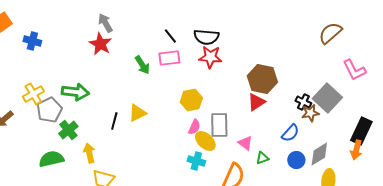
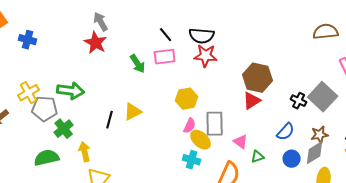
brown semicircle: (330, 33) -> (326, 32), turned 35
gray pentagon: (49, 110) -> (45, 109), turned 30
brown star: (310, 113) -> (320, 135), moved

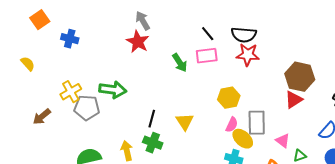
yellow triangle: (133, 112) -> (185, 122), moved, turned -36
green cross: (64, 129) -> (153, 143), moved, turned -30

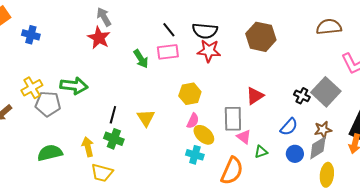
brown hexagon: (300, 77) -> (261, 37), moved
gray rectangle: (257, 123) -> (233, 119), moved

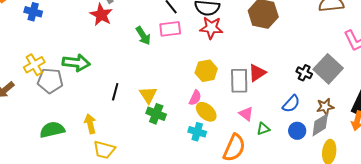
yellow hexagon: (190, 94) -> (206, 71), moved
gray rectangle: (233, 119) -> (239, 81), moved
green cross: (114, 139) -> (156, 114), moved

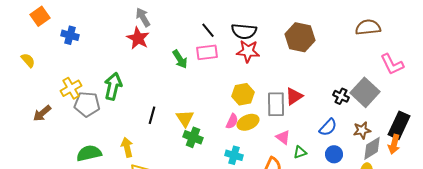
green arrow: (76, 63) -> (113, 86), turned -84
yellow ellipse: (206, 112) -> (248, 122), moved, turned -65
gray diamond: (320, 125) -> (372, 148), moved

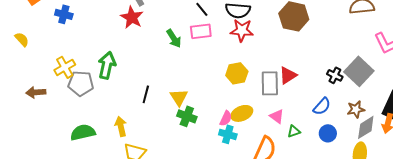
brown arrow: (42, 113) -> (36, 92), turned 36
pink semicircle: (232, 121) -> (226, 118), moved
yellow ellipse: (248, 122) -> (242, 113), moved

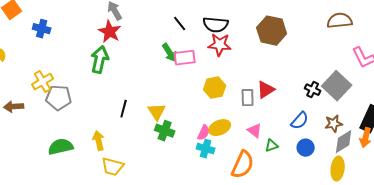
pink rectangle: (201, 31) -> (185, 58), moved
green arrow: (174, 38) -> (170, 53), moved
green arrow: (107, 65) -> (100, 60), moved
gray rectangle: (270, 83) -> (248, 98), size x0.7

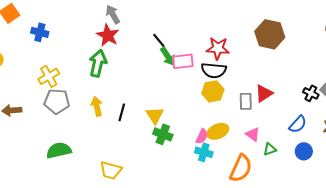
black line: (180, 24) -> (159, 40), moved
black semicircle: (216, 25) -> (214, 70), moved
yellow cross: (43, 82) -> (49, 76), moved
yellow arrow: (99, 141) -> (97, 106), moved

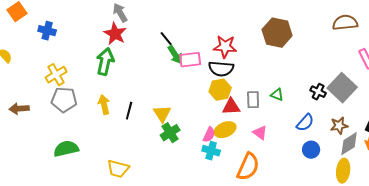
red triangle: (264, 93) -> (231, 107), moved, turned 30
green cross: (163, 134) -> (170, 133), turned 36
green triangle: (270, 149) -> (277, 95), moved, turned 40

